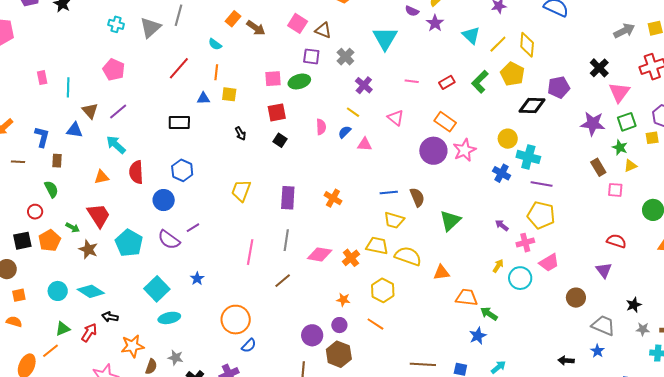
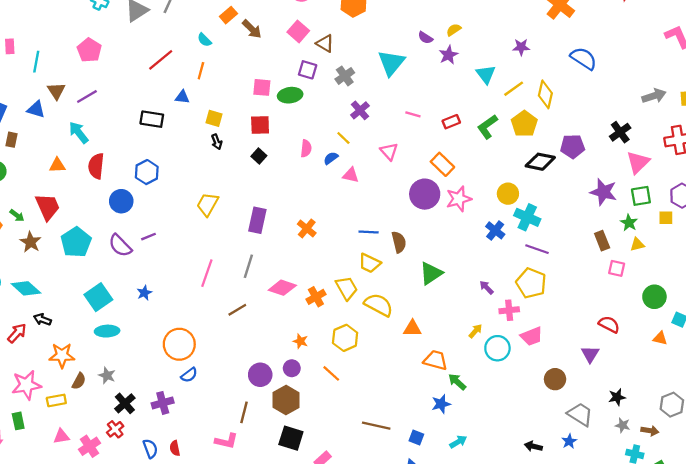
yellow square: (229, 94) -> (214, 118), moved
yellow trapezoid: (377, 246) -> (347, 288), turned 40

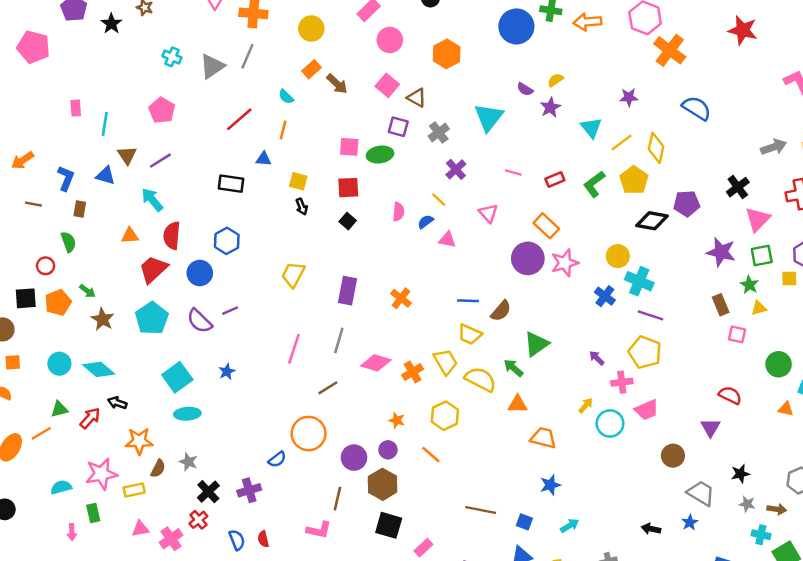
red trapezoid: (48, 207) -> (153, 269), moved, turned -108
brown semicircle: (399, 242) -> (501, 311), turned 55
orange circle: (179, 344) -> (309, 434), moved
green arrow: (457, 382) -> (513, 368), moved

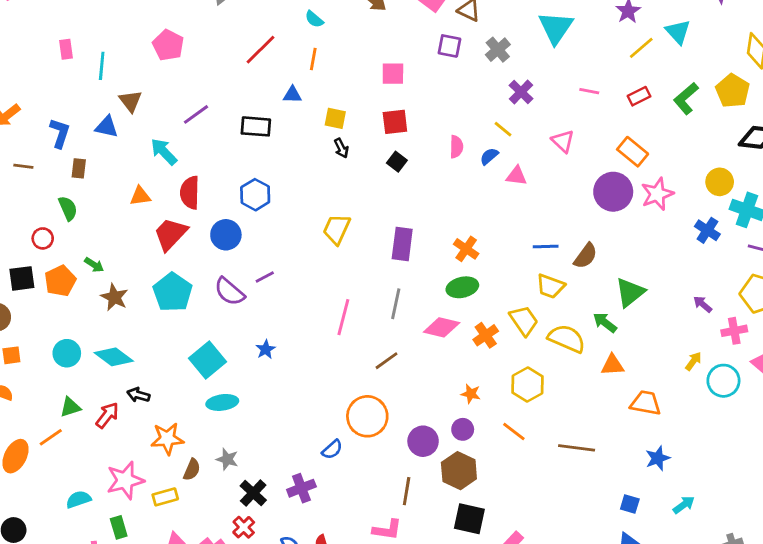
yellow line: (622, 142) -> (641, 48), moved
green ellipse: (380, 154) -> (462, 287), moved
purple line: (160, 161) -> (196, 114), moved
brown line: (481, 510) -> (577, 448), moved

